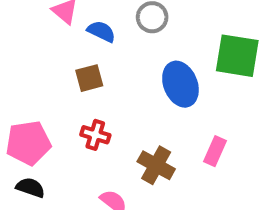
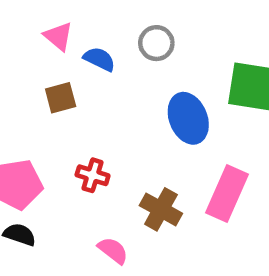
brown square: (89, 78) -> (61, 98), moved
pink rectangle: (215, 151) -> (227, 193), size x1.6

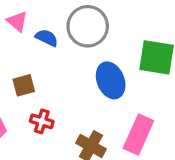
gray circle: (156, 43) -> (88, 26), size x1.6
brown square: (61, 98) -> (24, 85), moved

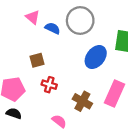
blue ellipse: (111, 80) -> (96, 57), turned 60

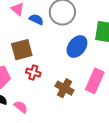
brown square: (37, 60) -> (22, 50), size x1.5
pink semicircle: (59, 121) -> (21, 107), moved

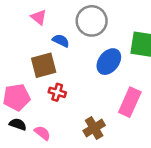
blue semicircle: (36, 19) -> (61, 41), moved
brown cross: (64, 88) -> (94, 128), moved, turned 30

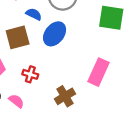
blue ellipse: (109, 62) -> (55, 34), moved
red cross: (57, 92) -> (30, 74), moved

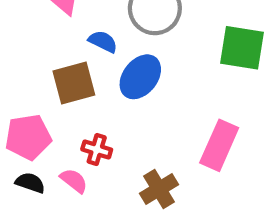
pink semicircle: (16, 101) -> (74, 181), moved

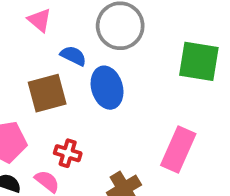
blue ellipse: (140, 77) -> (107, 88), turned -54

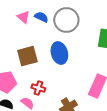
blue semicircle: (73, 56) -> (41, 17), moved

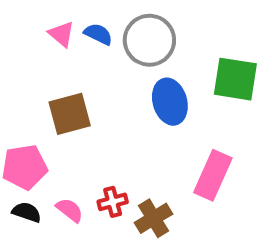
blue ellipse: (59, 53) -> (170, 102), moved
red cross: (38, 88) -> (113, 202), moved, turned -32

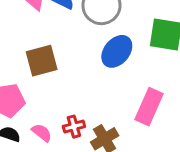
blue ellipse: (170, 102) -> (117, 51), turned 56

